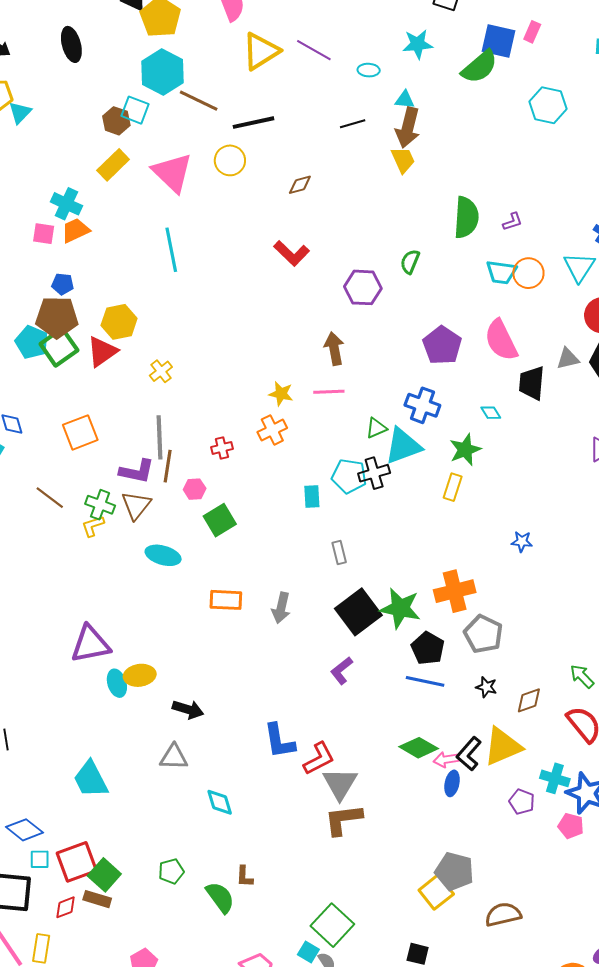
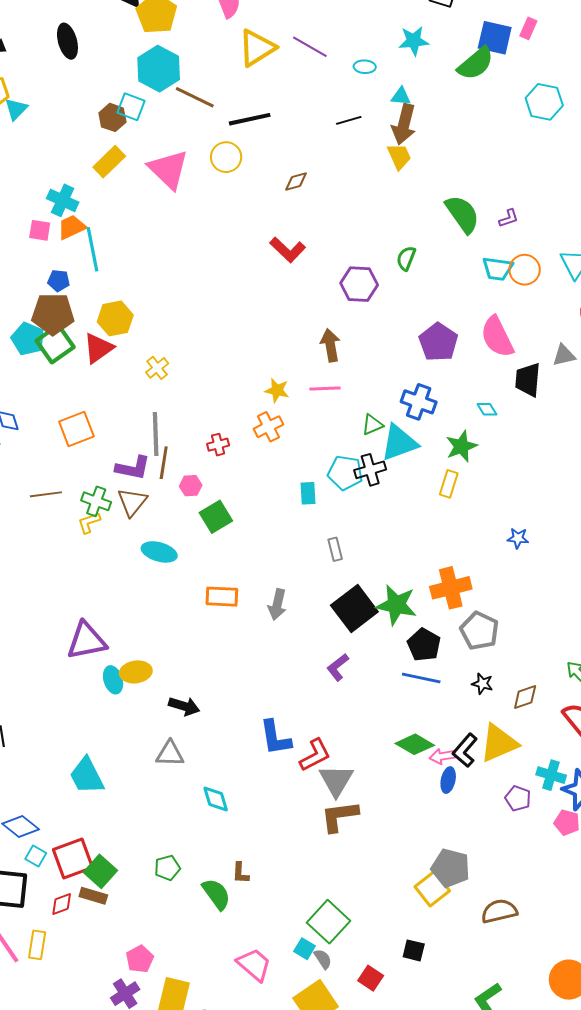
green semicircle: (466, 217) -> (462, 214), turned -39
cyan line: (171, 250) -> (92, 249), moved
brown line: (50, 498) -> (46, 494), turned -44
cyan square: (40, 859) -> (36, 856), turned 30

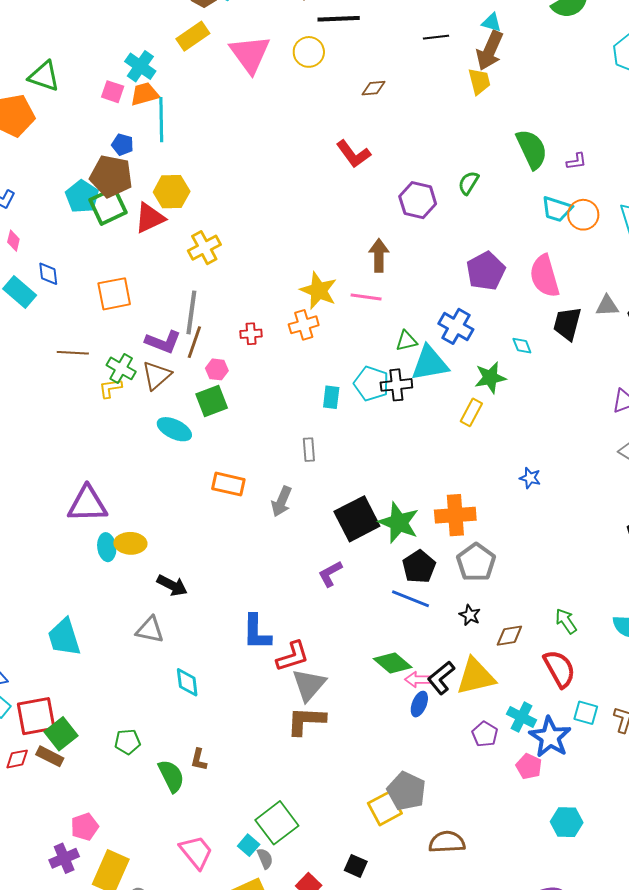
yellow cross: (157, 368) -> (204, 248), size x1.4
yellow star: (277, 390) -> (319, 291), size x1.5
green square: (216, 517) -> (212, 401), moved
gray rectangle: (335, 549) -> (309, 450), moved

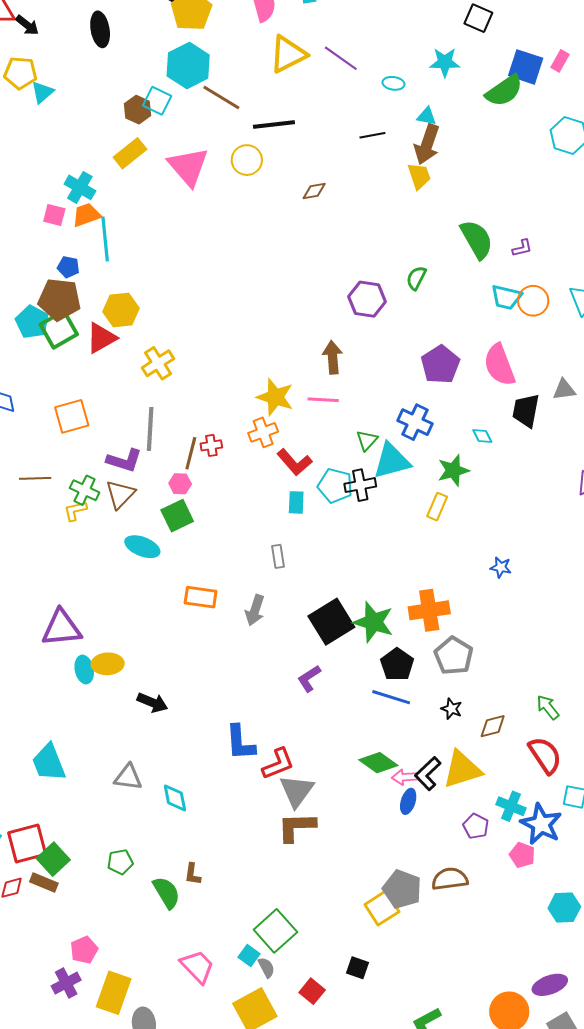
red L-shape: (353, 154) -> (294, 462), moved
green triangle: (406, 341) -> (367, 440), turned -30
brown line: (194, 342) -> (191, 453), moved
gray triangle: (150, 630) -> (128, 777), moved
brown semicircle: (447, 842) -> (450, 879), moved

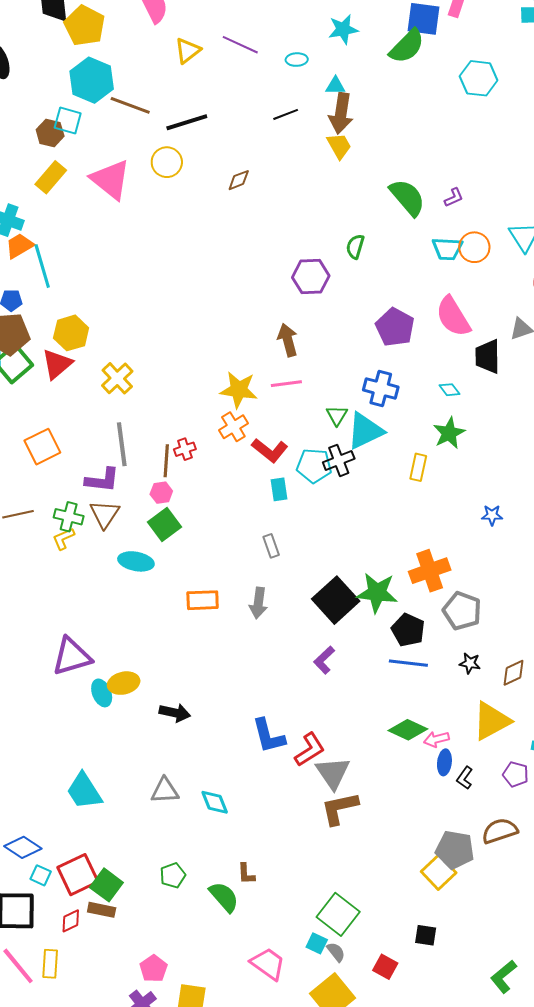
yellow triangle: (288, 54) -> (188, 51), size x0.7
green star: (453, 470) -> (449, 433), moved
black L-shape: (428, 773) -> (465, 778), moved, size x0.7

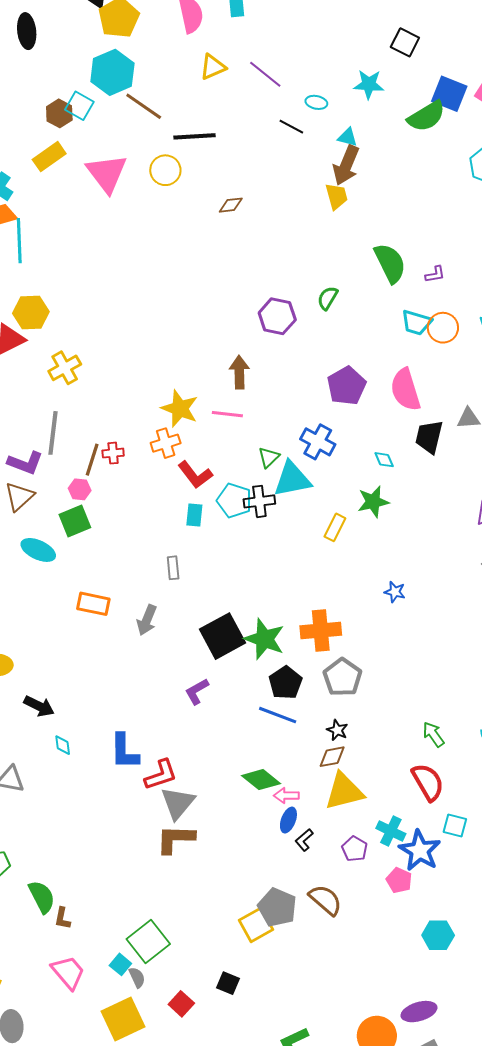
black line: (286, 114) -> (291, 127), moved, turned 35
brown diamond: (513, 673) -> (332, 757), moved
cyan diamond: (215, 802) -> (63, 745), moved, size x0.7
brown semicircle: (500, 831) -> (325, 900), turned 45
brown L-shape: (246, 874) -> (62, 918), moved

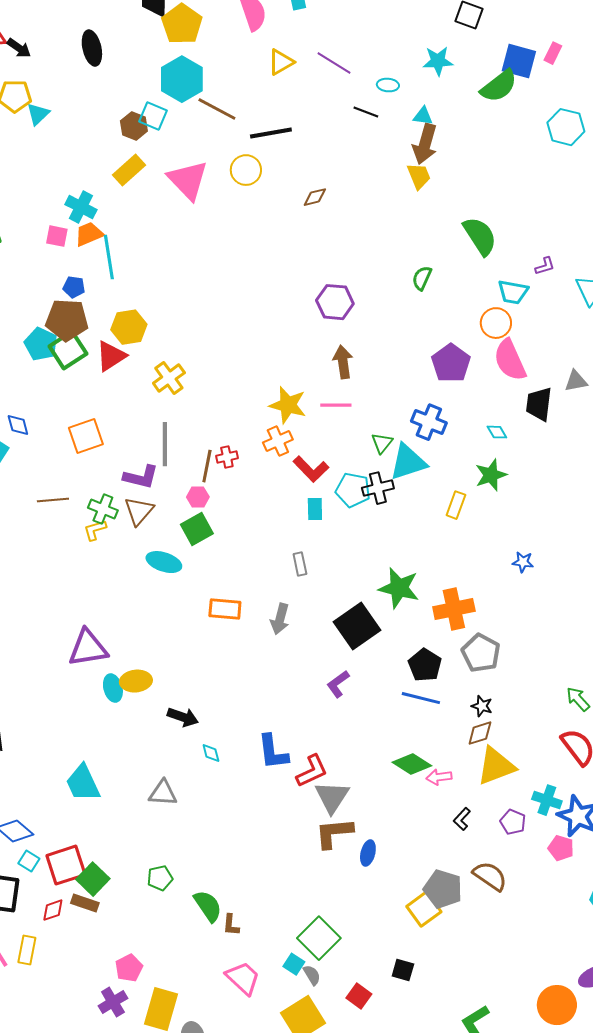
purple L-shape: (435, 274) -> (545, 266), moved
purple hexagon: (277, 316) -> (335, 302), moved
orange circle: (443, 328) -> (496, 323), moved
green star: (264, 639) -> (399, 588), moved
blue ellipse: (288, 820) -> (368, 853), moved

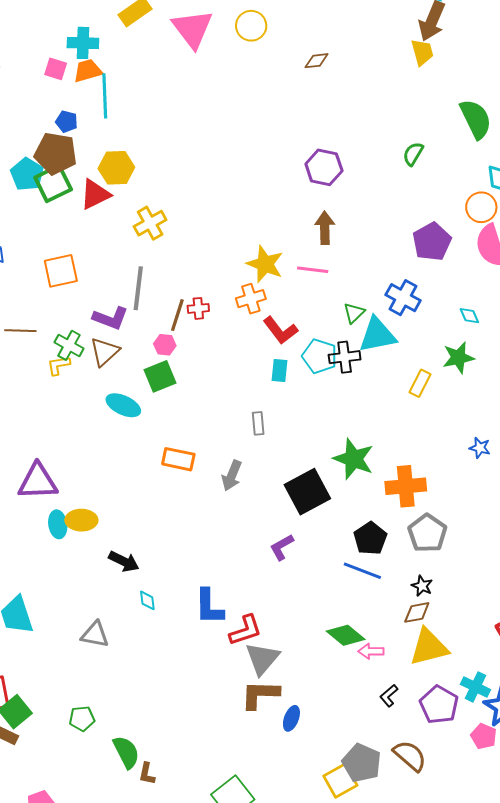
cyan cross: (81, 207) -> (83, 43), turned -32
purple pentagon: (513, 822) -> (439, 705), size x1.5

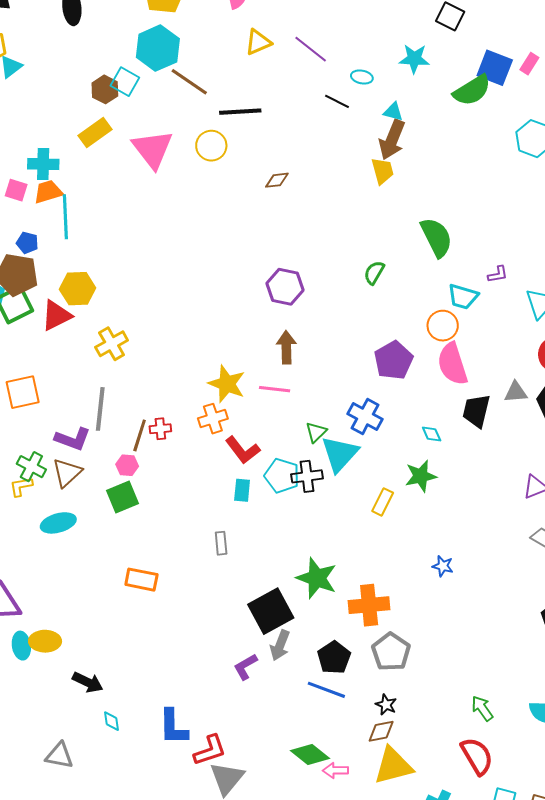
cyan triangle: (377, 335) -> (340, 454), turned -36
cyan ellipse: (123, 405) -> (58, 523), moved, turned -40
gray arrow: (232, 476) -> (280, 645), moved

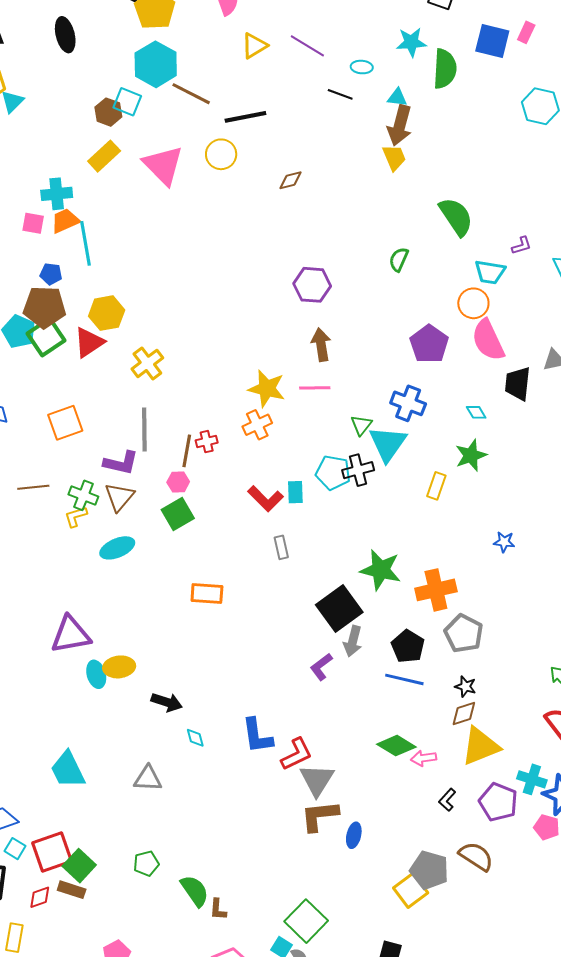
green semicircle: (472, 90) -> (445, 69), moved, turned -48
red L-shape: (243, 450) -> (265, 499), moved

